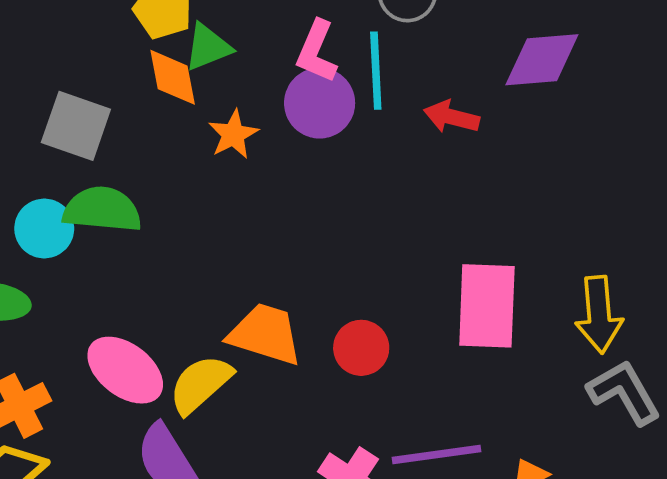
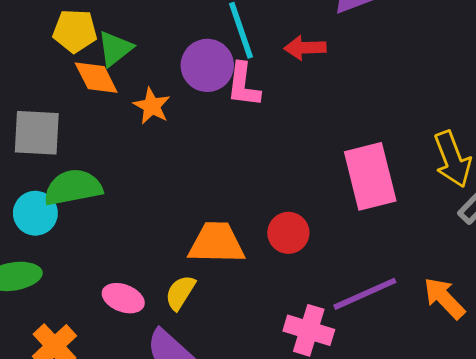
pink L-shape: (317, 52) -> (243, 85), moved
pink ellipse: (125, 370) -> (123, 298), size x0.7
yellow semicircle: (200, 384) -> (180, 293), size x0.7

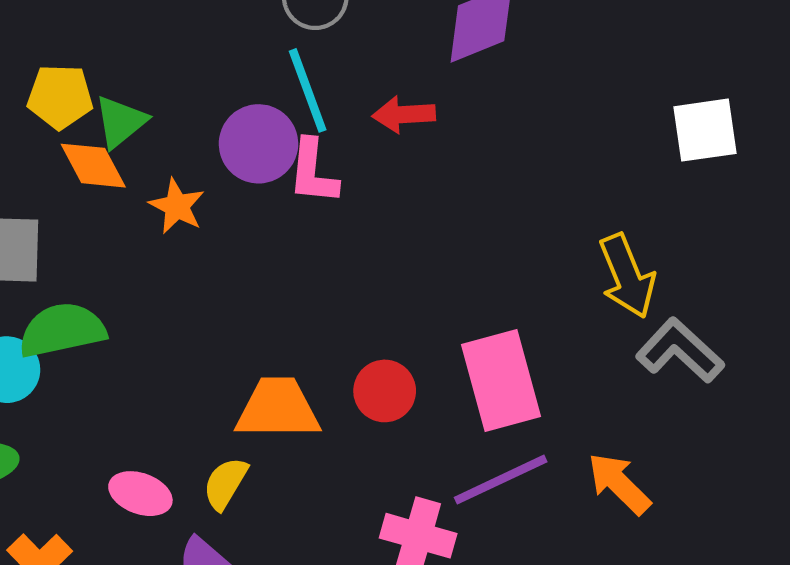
pink rectangle: (370, 176) -> (501, 381), moved

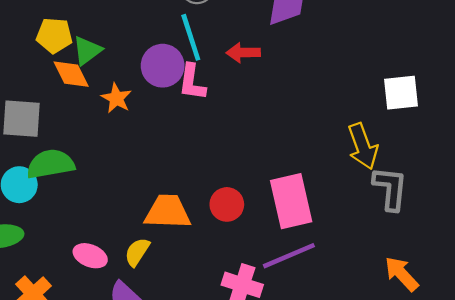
white square: (705, 130) -> (401, 93), moved
gray L-shape: (680, 351) -> (390, 188), turned 51
orange arrow: (619, 484) -> (402, 274), moved

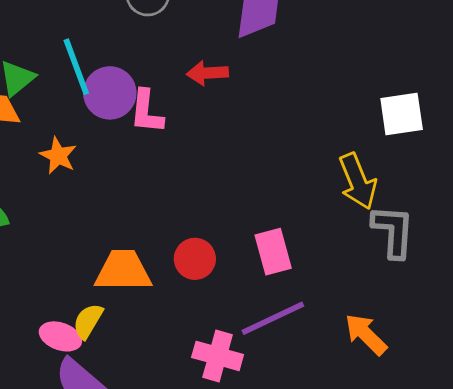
cyan line: (191, 37) -> (76, 67), moved
orange star: (116, 98) -> (58, 156), moved
pink rectangle: (291, 201) -> (273, 252), size x0.7
pink ellipse: (90, 256) -> (60, 336), moved
orange arrow: (402, 274) -> (366, 334), moved

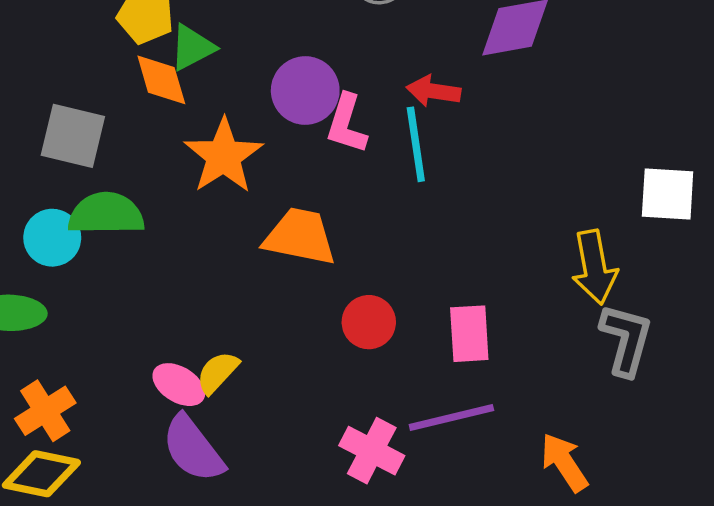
cyan line: (76, 67) -> (416, 144), moved
orange star: (58, 156) -> (224, 156), size x1.6
orange trapezoid: (123, 271) -> (300, 237), moved

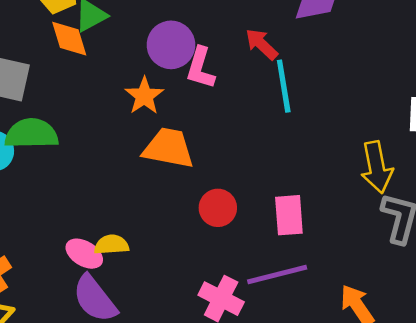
red arrow: (433, 91) -> (262, 44), turned 36
cyan line: (416, 144) -> (284, 86), moved
orange star: (224, 156) -> (144, 96), moved, size x0.7
yellow semicircle: (217, 372) -> (111, 245), turned 44

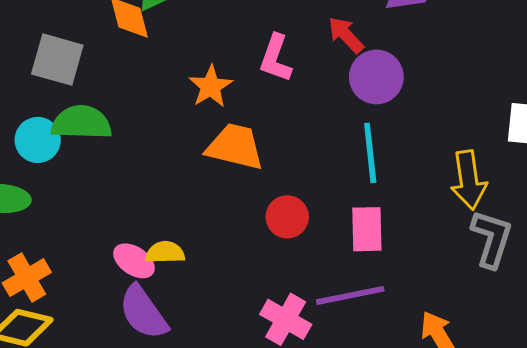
purple circle: (171, 45) -> (376, 77), moved
cyan line: (284, 86) -> (370, 153), moved

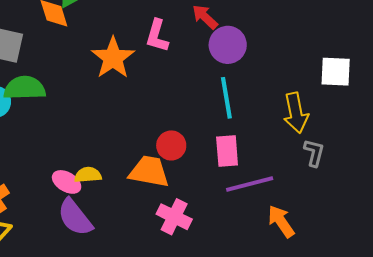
orange star: (211, 86) -> (113, 58), size x1.4
orange trapezoid: (235, 147) -> (149, 172), moved
gray L-shape: (492, 239) -> (314, 153), size x0.7
purple line: (350, 295) -> (250, 184), moved

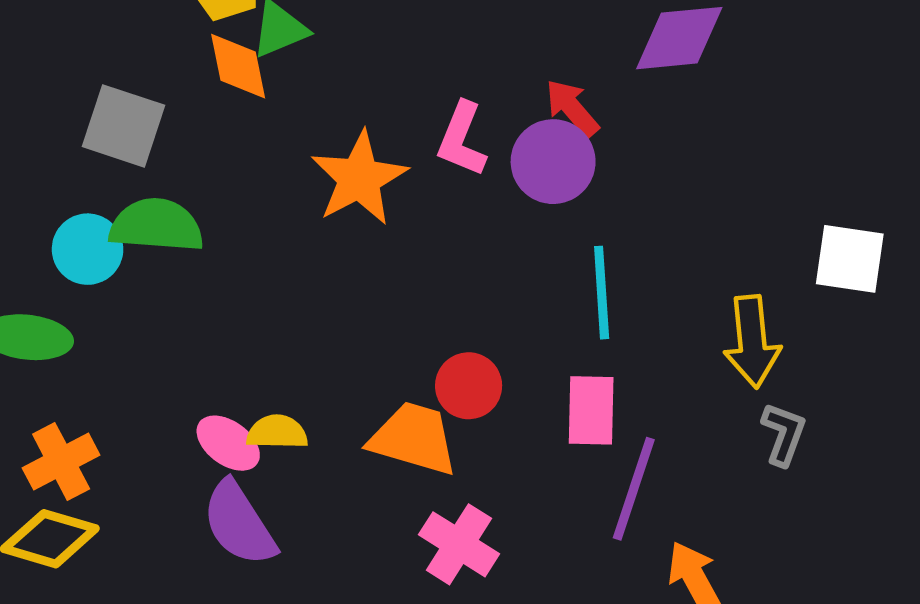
purple circle: (228, 45) -> (553, 162), moved
purple line: (250, 184) -> (634, 489), turned -63

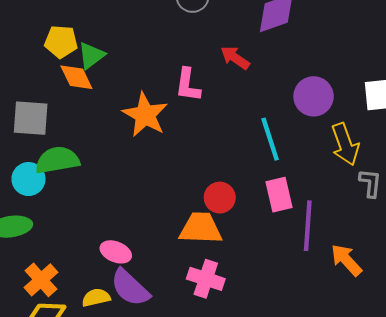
purple circle: (553, 162) -> (314, 96), moved
yellow semicircle: (277, 432) -> (96, 298), moved
pink cross: (459, 544) -> (206, 279), moved

